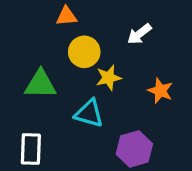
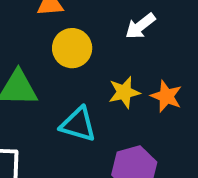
yellow star: (109, 78) -> (124, 92), moved

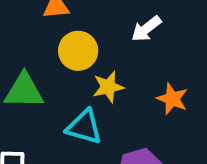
yellow star: (124, 92) -> (108, 87), moved

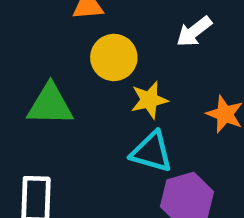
cyan triangle: (84, 127) -> (152, 152), moved

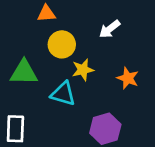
cyan triangle: (152, 152) -> (63, 94), moved

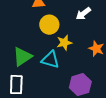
green triangle: (24, 73) -> (22, 57), moved, turned -35

